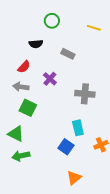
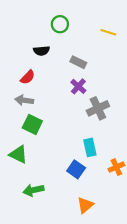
purple cross: (50, 79) -> (78, 86), moved
gray cross: (85, 94) -> (98, 108), turned -30
green arrow: (21, 156) -> (33, 190), moved

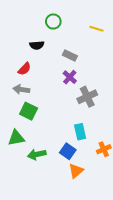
green triangle: (18, 154) -> (16, 138), turned -36
green arrow: (33, 190) -> (37, 154), moved
orange triangle: (85, 205) -> (76, 171), moved

